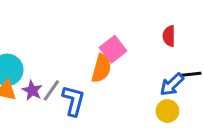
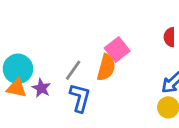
gray line: (51, 90) -> (73, 70), moved

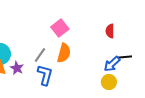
pink square: (117, 50) -> (60, 28), moved

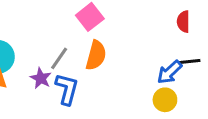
red semicircle: (110, 31) -> (183, 22), moved
purple star: (17, 68) -> (41, 78), moved

